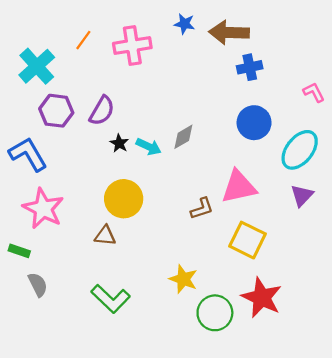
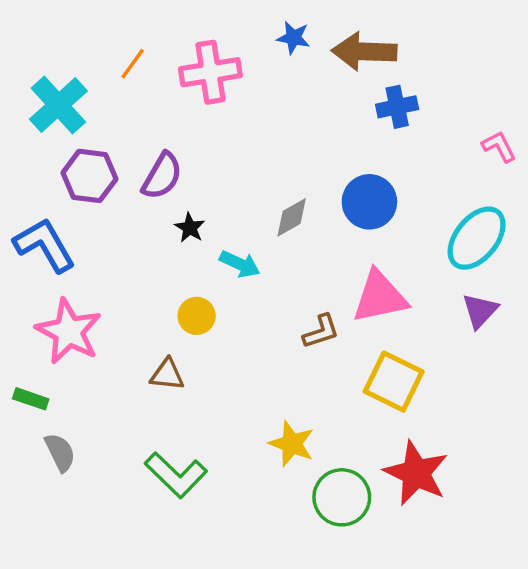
blue circle: (254, 123) -> (369, 202), moved
cyan arrow: (149, 147) -> (240, 264), moved
yellow circle: (124, 199) -> (197, 316), size x0.6

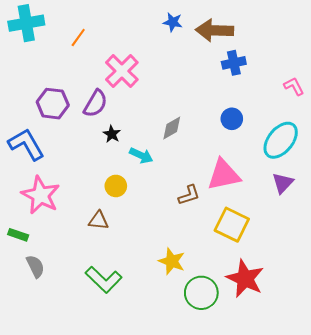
pink cross: (210, 72) -> (122, 71), moved, turned -36
cyan cross: (58, 105) -> (26, 23), moved, turned 32
blue circle: (369, 202) -> (232, 119), moved, size x0.7

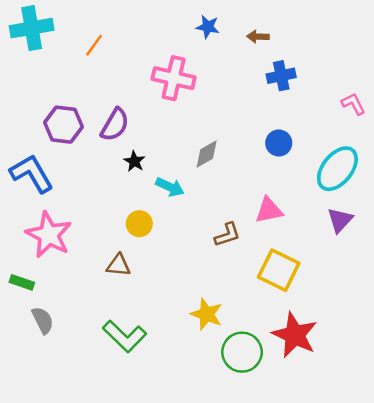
brown arrow: (215, 30) -> (258, 37), size x0.5
pink cross: (122, 71) -> (174, 78), moved, turned -32
pink triangle: (224, 175) -> (269, 210), size x0.7

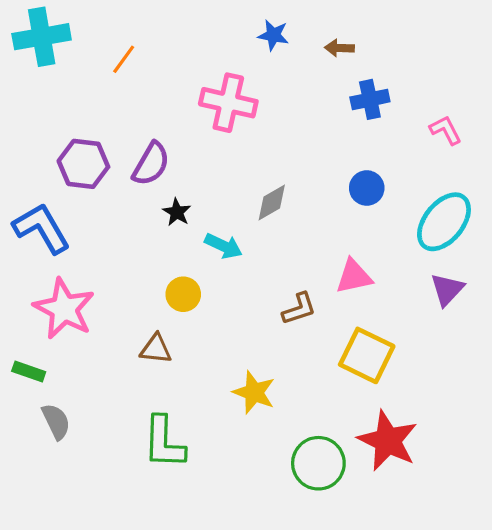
pink L-shape: (353, 104) -> (446, 130), moved
yellow star: (207, 314) -> (254, 392), moved
green L-shape: (125, 336) -> (164, 442), turned 48

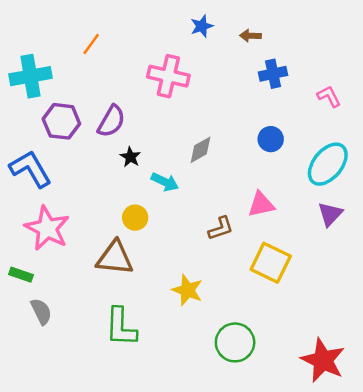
blue star: (273, 35) -> (202, 26), turned -30
cyan cross: (42, 37) -> (30, 76), moved
brown triangle: (156, 349) -> (115, 258), size x1.6
red star: (388, 441) -> (323, 360), moved

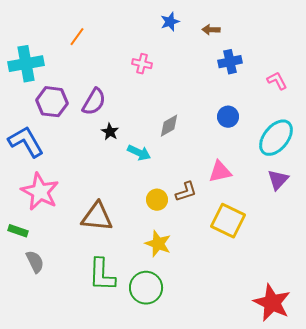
pink cross: (168, 76) -> (142, 64), size x0.6
yellow circle: (135, 218) -> (157, 200), moved
green circle: (235, 342) -> (146, 288), moved

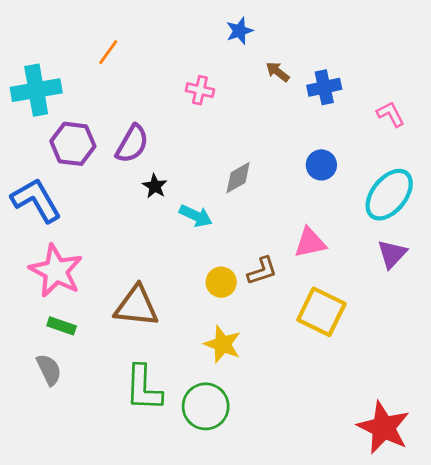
brown arrow: (211, 30) -> (278, 72), moved, turned 36
green rectangle: (18, 231) -> (62, 326), moved

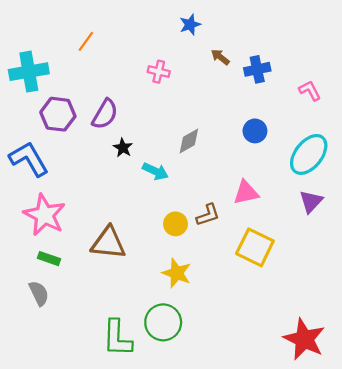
green L-shape: (143, 388) -> (117, 338), moved

